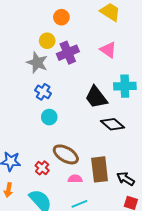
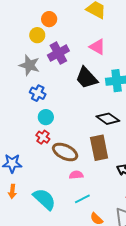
yellow circle: (47, 41) -> (37, 35), moved
black trapezoid: (96, 97) -> (87, 78), moved
red cross: (42, 168) -> (43, 137), moved
brown rectangle: (100, 169) -> (99, 148), moved

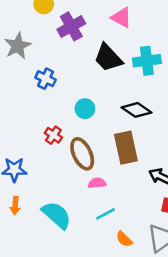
gray star: (29, 65) -> (18, 46), moved, turned 30
cyan circle: (46, 117) -> (85, 109), moved
brown ellipse: (65, 152) -> (82, 154), turned 40

